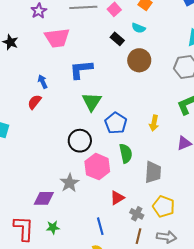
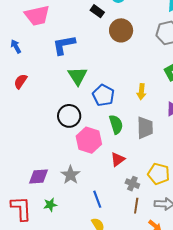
blue arrow: (43, 82) -> (16, 46), moved
gray trapezoid: (153, 172) -> (145, 128), moved
gray star: (70, 183) -> (71, 175), moved
red triangle: (117, 198) -> (118, 159), moved

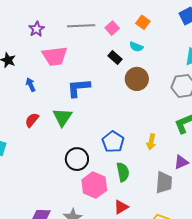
green triangle: (78, 76) -> (62, 117), moved
gray trapezoid: (145, 128) -> (164, 182), moved

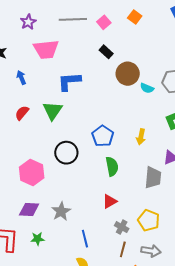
cyan semicircle: (136, 47) -> (147, 88), moved
pink hexagon: (94, 185) -> (32, 173), moved

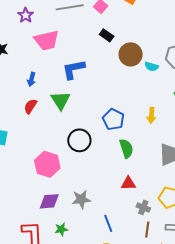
blue arrow: (21, 78) -> (32, 79), moved, turned -136
red triangle: (110, 201) -> (128, 183), turned 35
gray star: (61, 211) -> (81, 199), turned 30

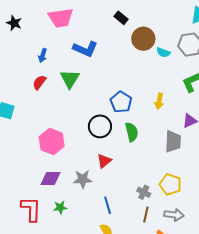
blue L-shape: (74, 69) -> (85, 49), turned -150
black circle: (79, 140) -> (100, 126), moved
red triangle: (128, 183) -> (104, 161), moved, turned -42

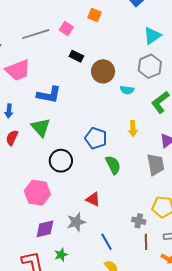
cyan semicircle: (163, 52) -> (127, 90), moved
black circle: (100, 126) -> (61, 161), moved
red triangle: (104, 161) -> (93, 199), turned -42

